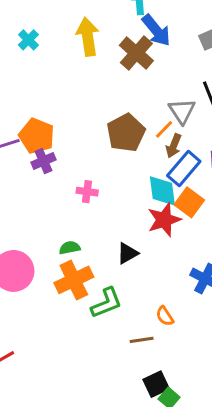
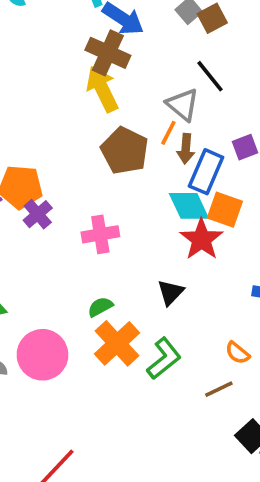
yellow arrow: (88, 37) -> (102, 89), moved
pink cross: (87, 192) -> (100, 234), size x1.4

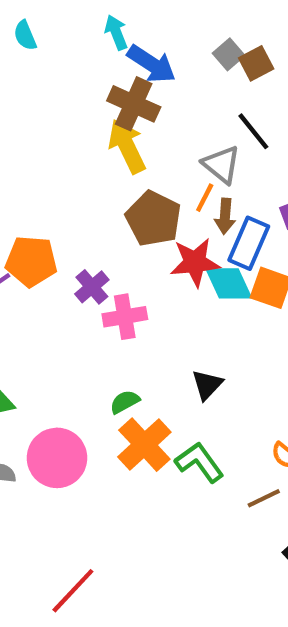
purple cross: (38, 214) -> (92, 287), moved
red star: (201, 239) -> (195, 262), moved, turned 30
green L-shape: (164, 358) -> (199, 462), turned -87

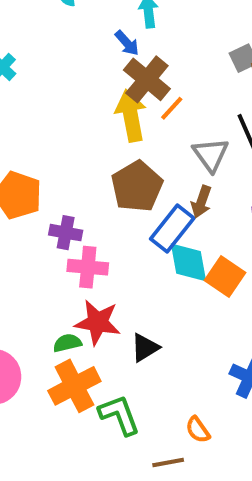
blue arrow: (152, 64) -> (127, 43), moved, size x0.6
orange line: (205, 198) -> (172, 108), moved
blue rectangle: (249, 243) -> (172, 229), moved
red star: (195, 262) -> (98, 322), moved
purple cross: (92, 287) -> (66, 233), turned 36

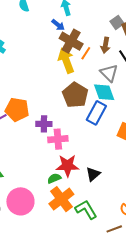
brown arrow: (201, 202) -> (105, 45), moved
cyan diamond: (189, 262) -> (104, 92), moved

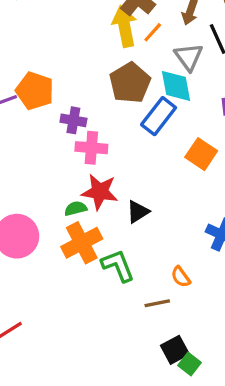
orange line: (86, 53) -> (153, 32), moved

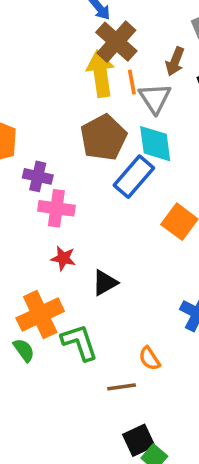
orange line: (153, 32) -> (132, 82), turned -55
gray triangle: (189, 57) -> (155, 98), moved
red star: (100, 192) -> (63, 258), size x0.6
green semicircle: (76, 209) -> (24, 350), moved, turned 65

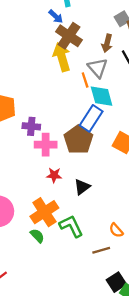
orange line: (132, 82) -> (85, 80), moved
brown pentagon: (104, 138) -> (78, 140), moved

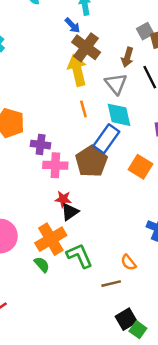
orange line: (85, 80) -> (83, 109), moved
black triangle: (82, 187) -> (70, 212), moved

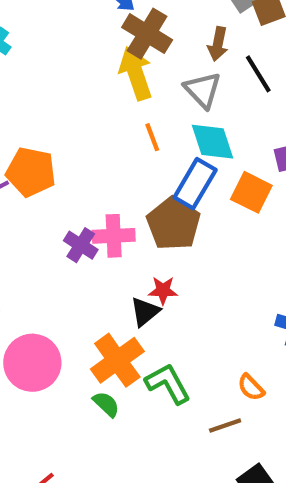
purple cross: (41, 145) -> (81, 245), moved, turned 30
orange square: (141, 167) -> (251, 192), moved
red star: (63, 199) -> (163, 290), moved

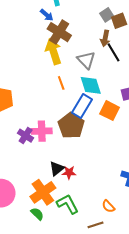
brown arrow: (218, 44) -> (105, 38), moved
red star: (163, 290) -> (69, 172), moved

